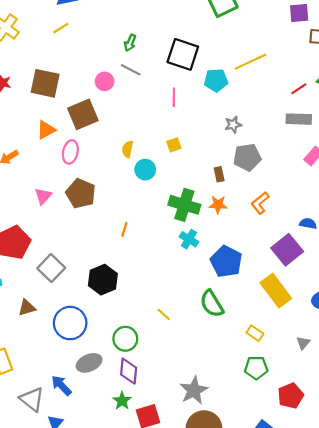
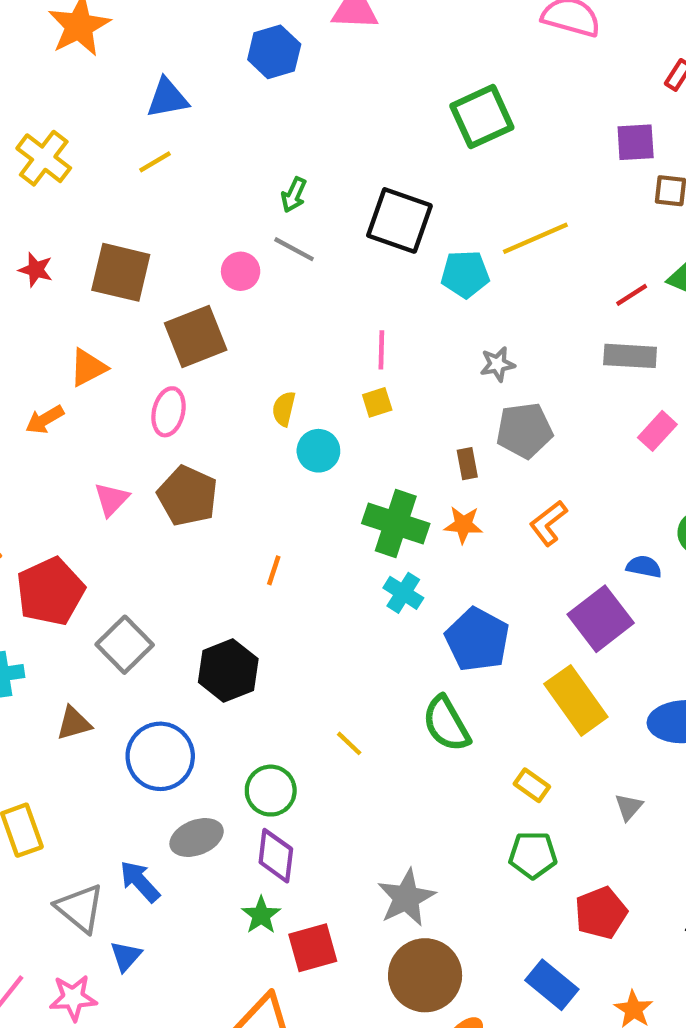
pink line: (174, 97) -> (381, 350), moved
orange triangle: (46, 130) -> (88, 368), moved

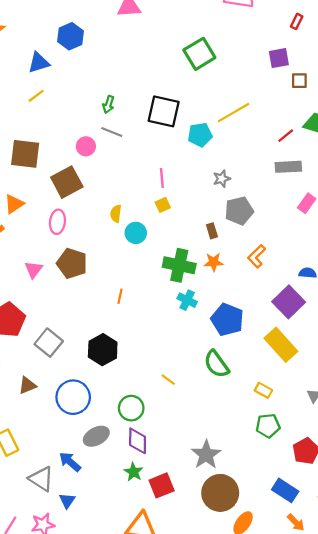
blue hexagon: (274, 52) -> (70, 36), moved

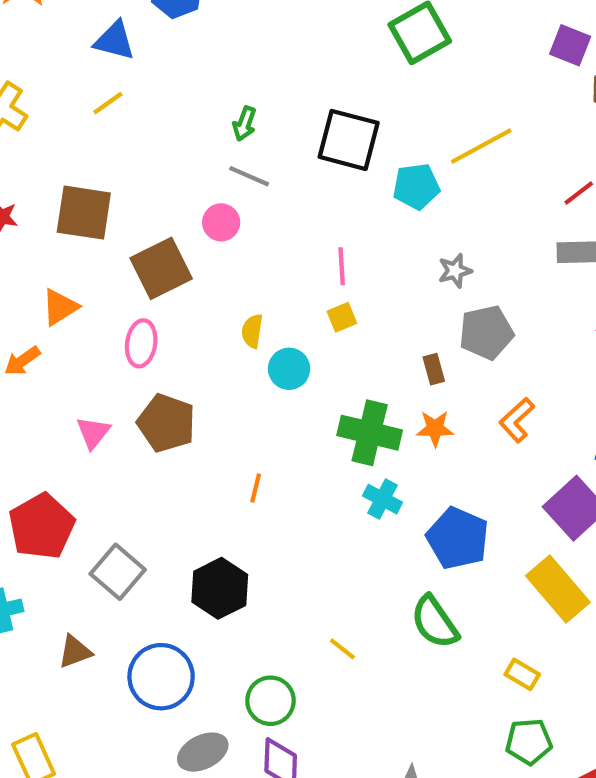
purple square: (279, 58) -> (570, 45), turned 30
blue triangle: (39, 63) -> (115, 41), turned 30
pink circle: (86, 146) -> (221, 222), moved

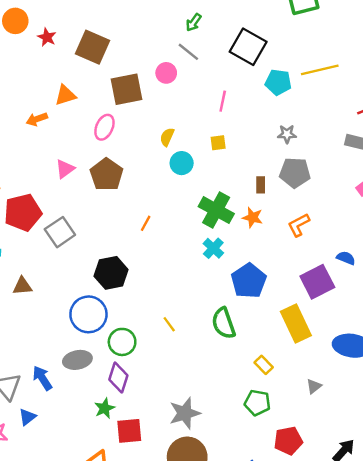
pink line: (342, 266) -> (223, 101), moved
gray square: (118, 572) -> (60, 232), moved
blue circle: (161, 677) -> (88, 314), moved

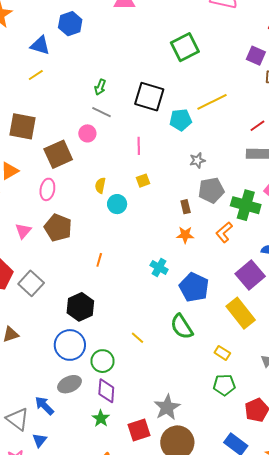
green cross: (216, 210) -> (246, 205), moved
red square: (129, 431) -> (139, 430), moved

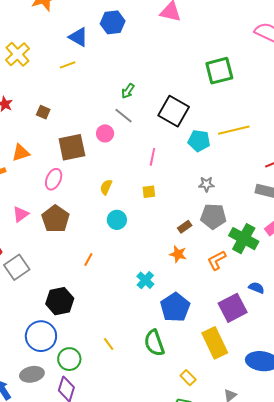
brown square: (22, 126) -> (43, 112), size x0.5
cyan circle: (117, 204) -> (117, 220), moved
brown rectangle: (186, 207) -> (185, 227), turned 56

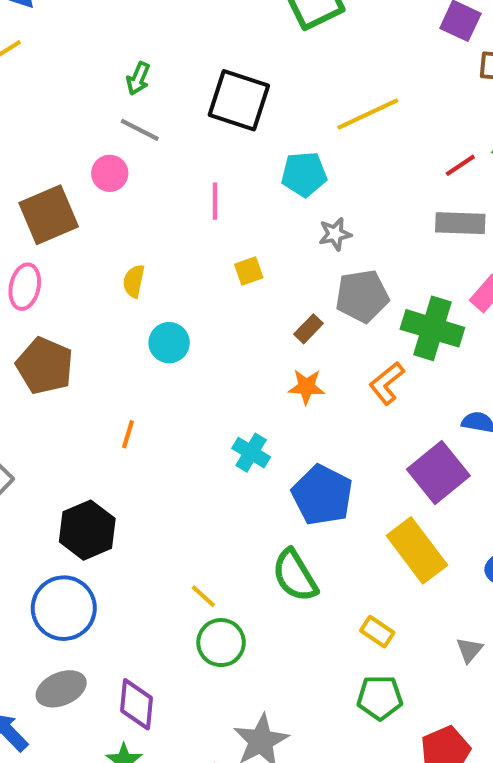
cyan pentagon: (199, 141) -> (304, 174), moved
yellow square: (149, 192) -> (249, 271), moved
green circle: (69, 359) -> (221, 643), moved

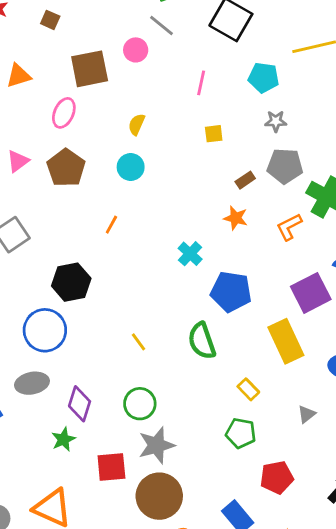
cyan circle: (169, 343) -> (131, 167), moved
blue pentagon: (322, 495) -> (231, 292), turned -30
green circle: (221, 643) -> (140, 404), moved

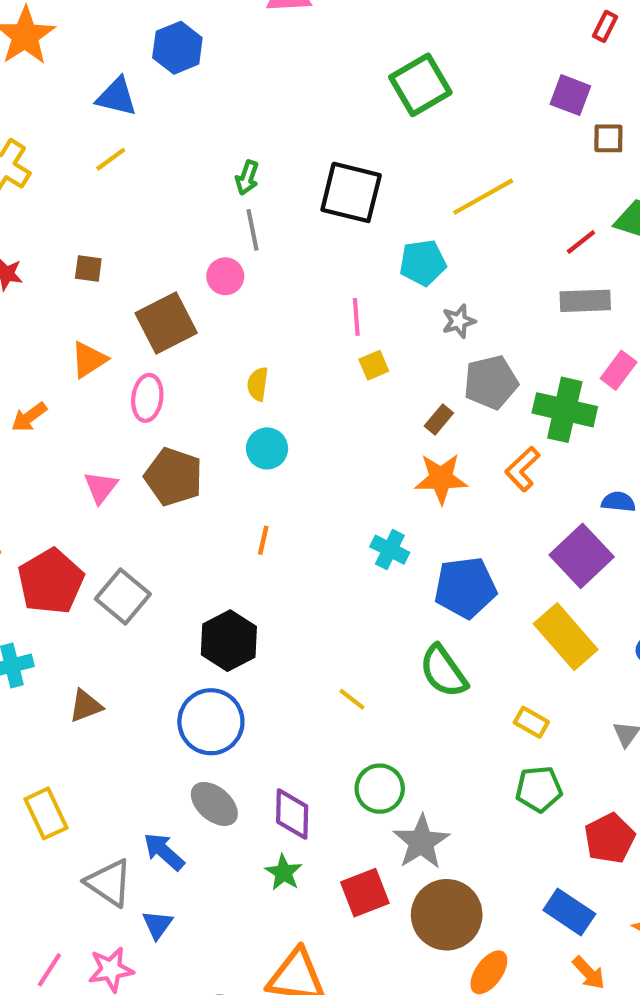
gray line: (161, 26) -> (253, 230), turned 56
orange triangle: (19, 76) -> (89, 360), moved
pink line: (201, 83) -> (356, 317), moved
orange star: (236, 218) -> (441, 479), size x1.4
gray ellipse: (32, 383) -> (214, 804), turned 68

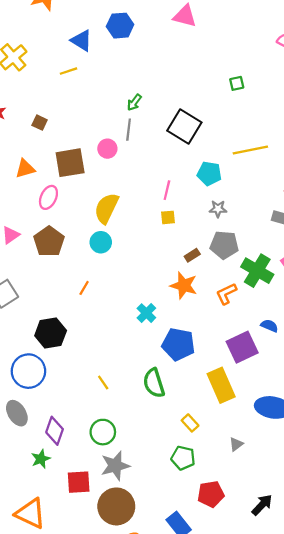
green square: (420, 85) -> (237, 83), size x0.5
yellow semicircle: (258, 384) -> (106, 208), size x1.8

